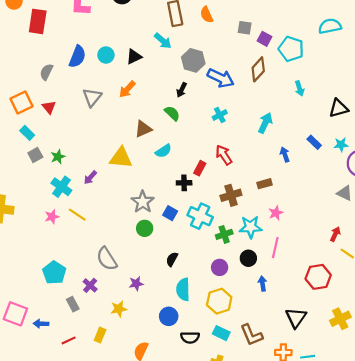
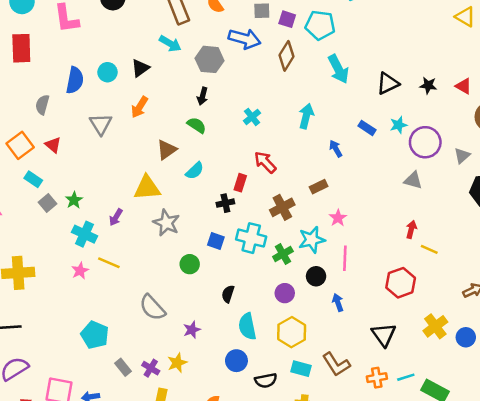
blue arrow: (221, 78) -> (245, 39), moved
cyan arrow: (300, 88) -> (338, 69), size x1.6
gray star: (143, 202) -> (166, 223), moved
purple cross: (90, 285) -> (151, 368), moved

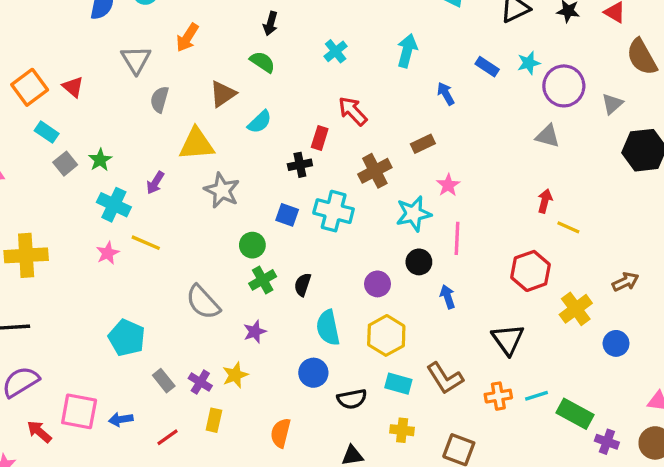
gray semicircle: (42, 105) -> (160, 99), moved
green cross: (283, 254) -> (263, 280), moved
yellow cross: (435, 326) -> (576, 309), moved

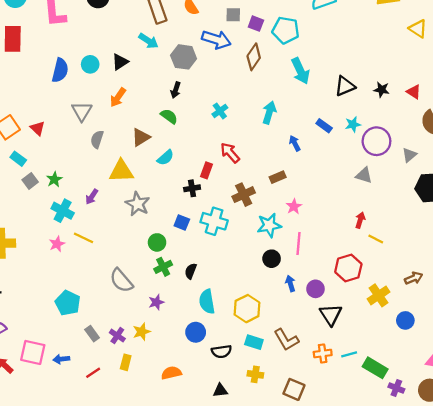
purple circle: (378, 284) -> (315, 289), moved
orange semicircle: (281, 433) -> (171, 373), turned 60

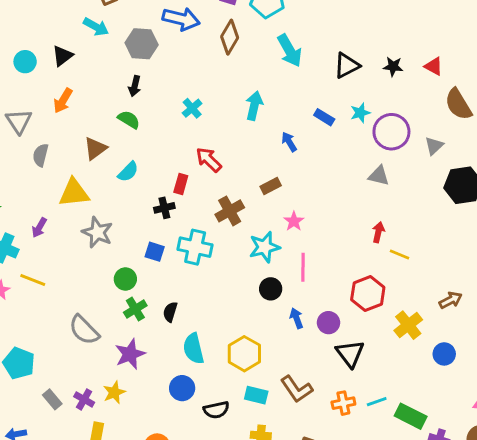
purple star: (156, 302) -> (130, 354), size x1.5

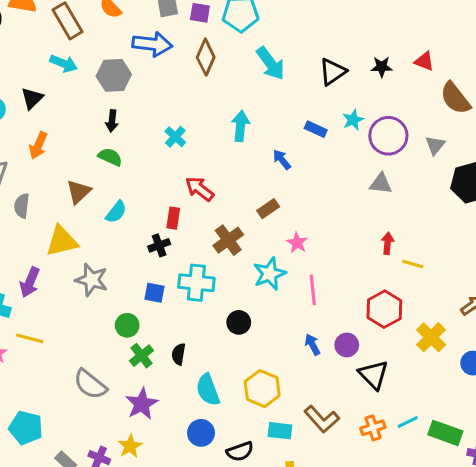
purple arrow: (39, 228) -> (30, 282), size x1.4
black circle: (271, 289) -> (239, 322), moved

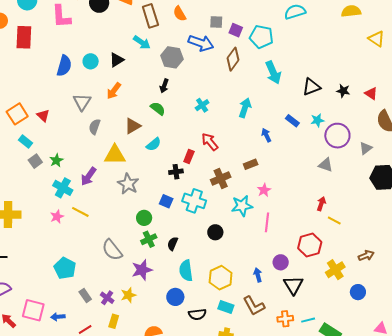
blue arrow: (312, 344) -> (258, 275), moved

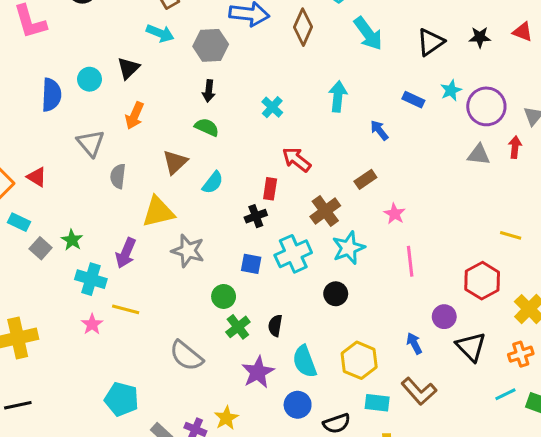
cyan cross: (194, 201) -> (293, 254), turned -30
red arrow: (321, 204) -> (515, 147), moved
cyan star: (242, 206) -> (349, 248), moved
purple star: (142, 270) -> (258, 372), moved
orange cross: (285, 319) -> (521, 354), moved

